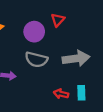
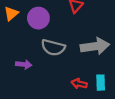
purple circle: (34, 32) -> (38, 18), moved

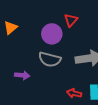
purple circle: (38, 18) -> (52, 34), moved

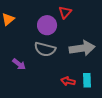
purple arrow: (22, 75) -> (19, 64), turned 32

